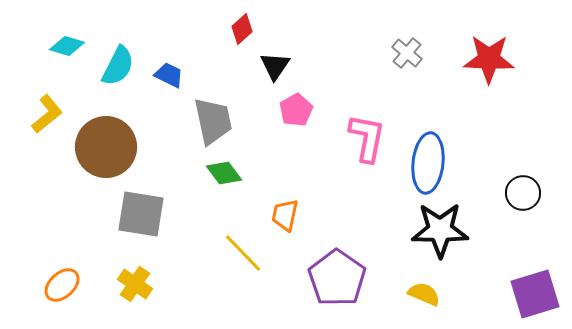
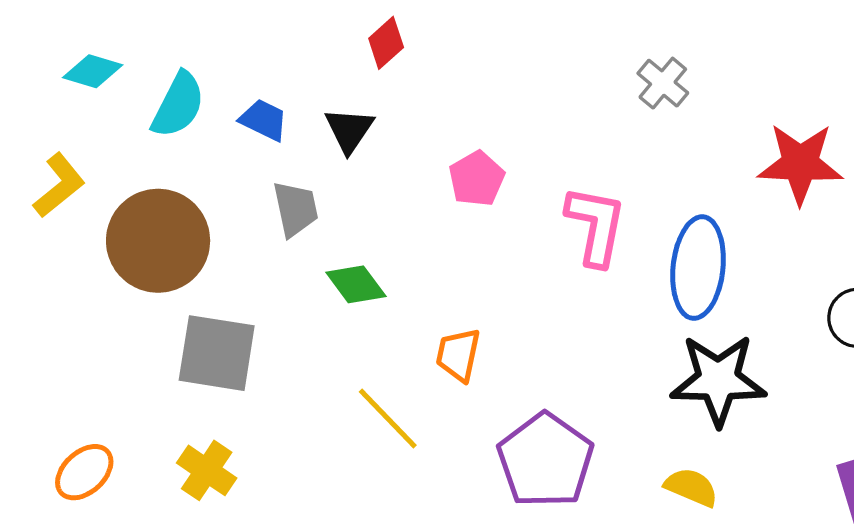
red star: (489, 59) -> (800, 164), moved
black triangle: (275, 66) -> (349, 130), moved
gray trapezoid: (213, 121) -> (296, 209), moved, size x0.7

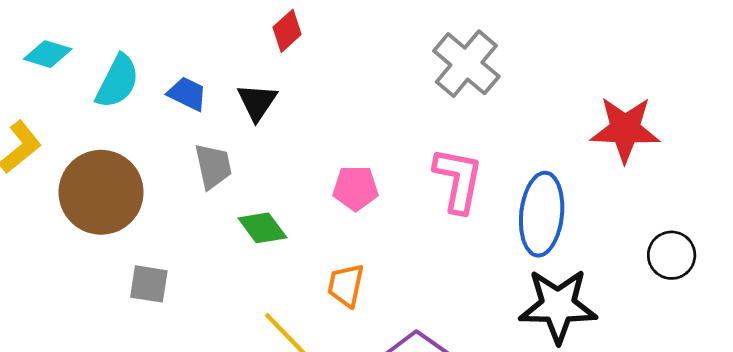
gray cross: (663, 83) -> (466, 64), moved, size x1.6
pink pentagon: (477, 179) -> (356, 188), moved, turned 30
gray square: (217, 353) -> (149, 284), size x0.6

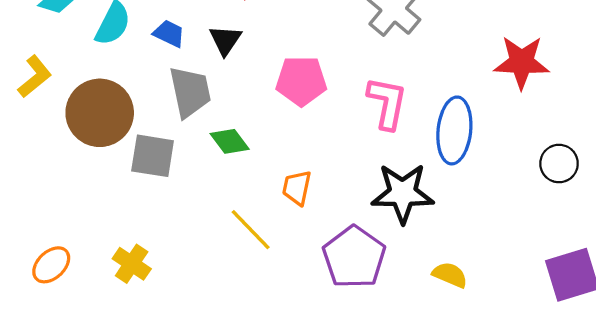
gray trapezoid: (213, 166) -> (190, 92), size x1.4
pink pentagon: (356, 188) -> (301, 81), moved, size x1.4
gray square: (149, 284) -> (153, 156), moved, size x1.4
black star: (558, 306) -> (403, 193), moved

